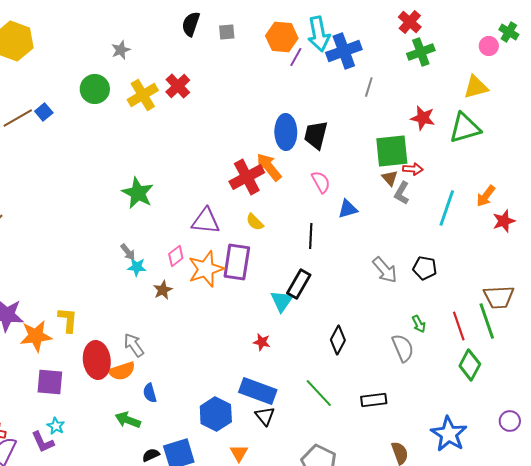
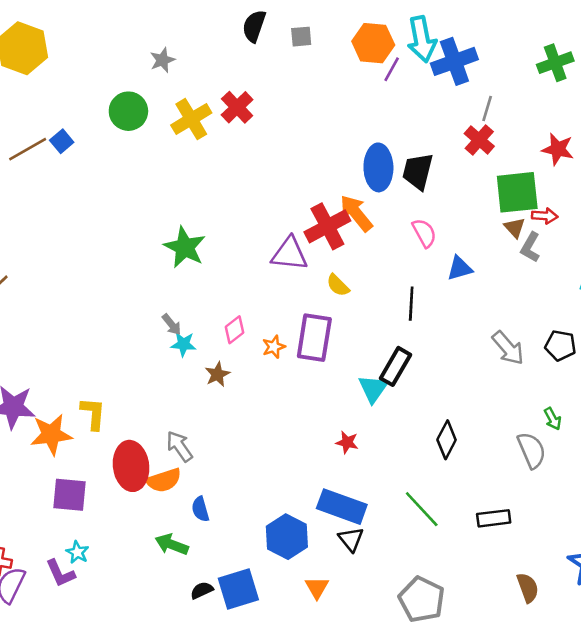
red cross: (410, 22) -> (479, 140), moved
purple triangle: (206, 221) -> (289, 254), moved
orange star: (206, 269) -> (274, 347), size x0.5

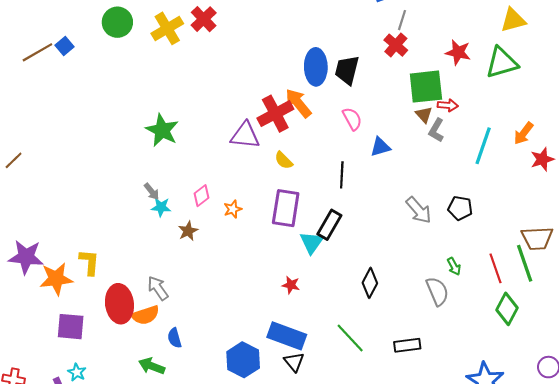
purple rectangle: (314, 338) -> (286, 208), moved

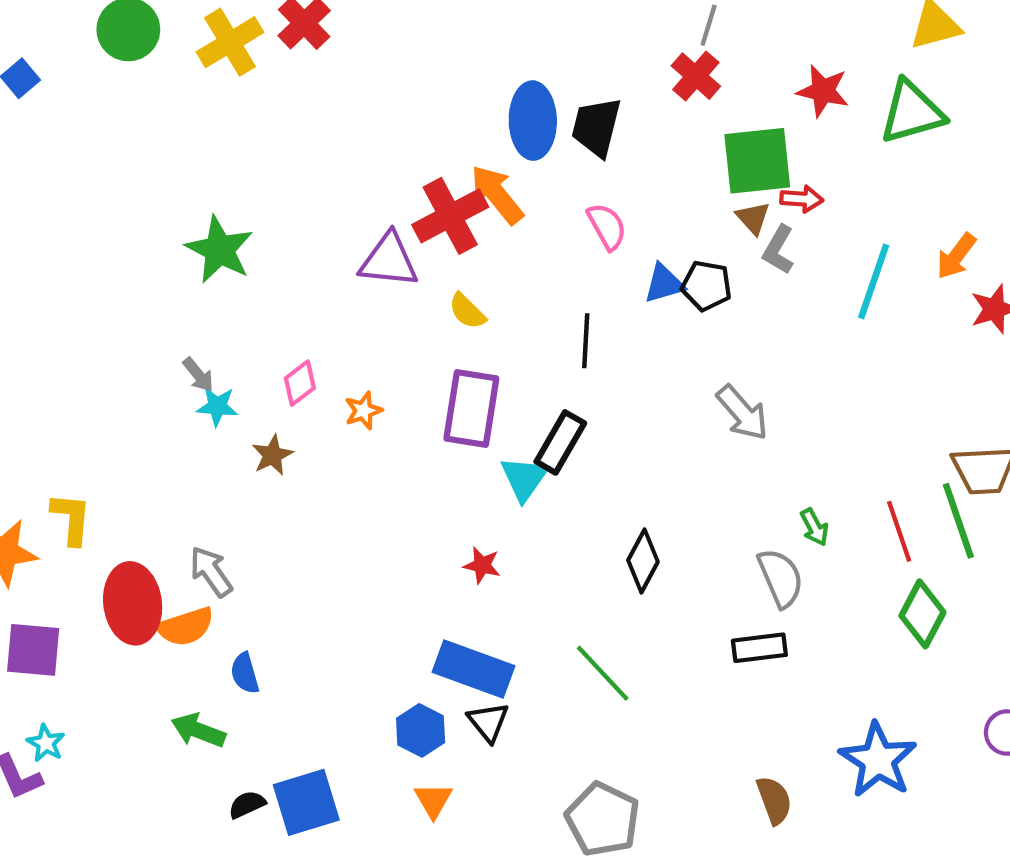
black pentagon: (460, 208) -> (706, 286), moved
black rectangle: (407, 345) -> (759, 648), moved
blue hexagon: (243, 360) -> (421, 730), moved, size x0.7

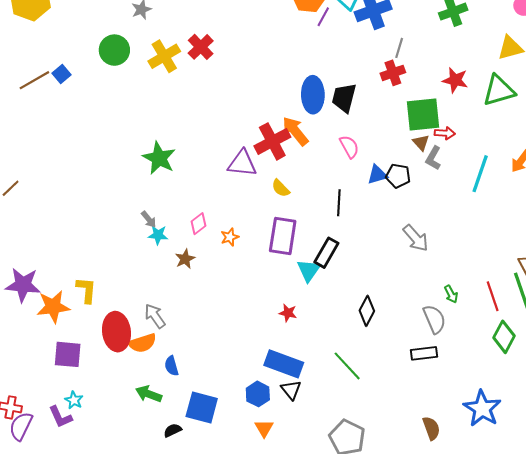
red cross: (696, 76) -> (393, 73), turned 30
blue square: (306, 802) -> (202, 407), moved, turned 32

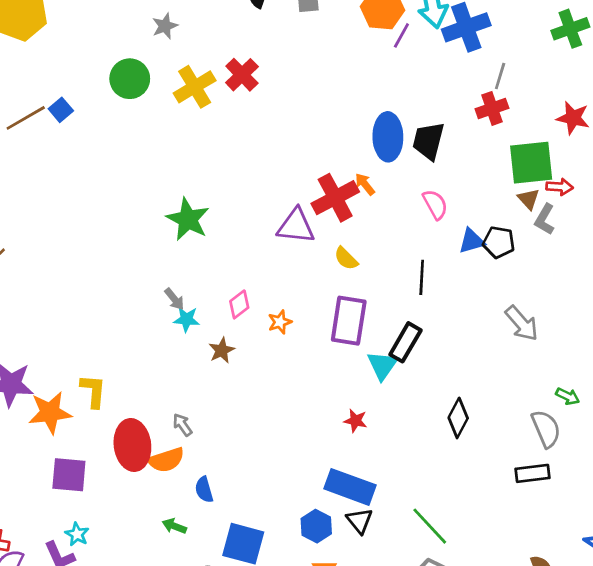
orange arrow: (295, 131) -> (365, 184), size x0.6
green arrow: (451, 294) -> (568, 396), turned -36
gray arrow: (155, 316) -> (182, 425), size x0.7
green line: (347, 366) -> (430, 526), moved
green arrow: (149, 394) -> (174, 526), size x0.7

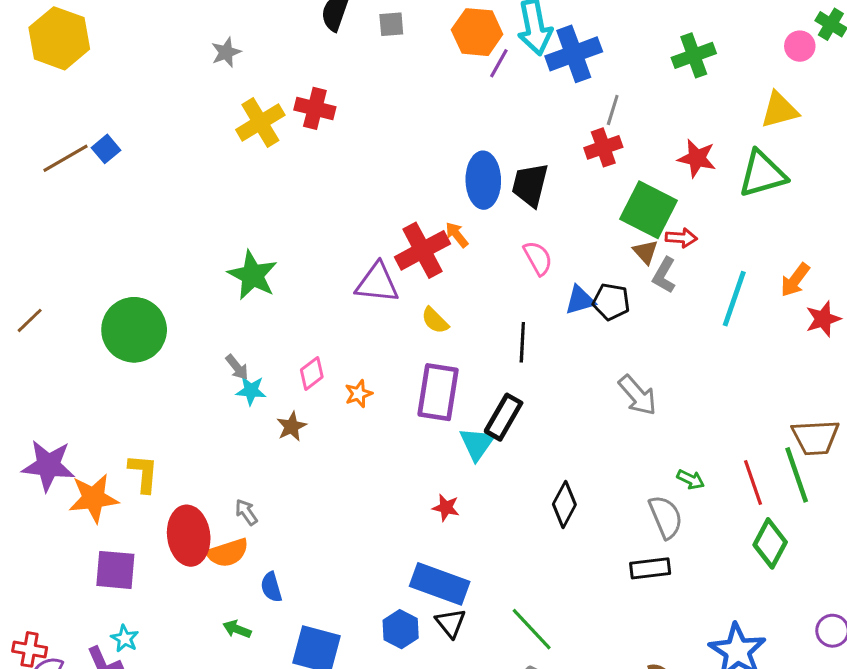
red cross: (242, 75) -> (315, 108), turned -32
green circle: (130, 79) -> (134, 330), moved, size x1.4
green square: (531, 163) -> (649, 210), turned 33

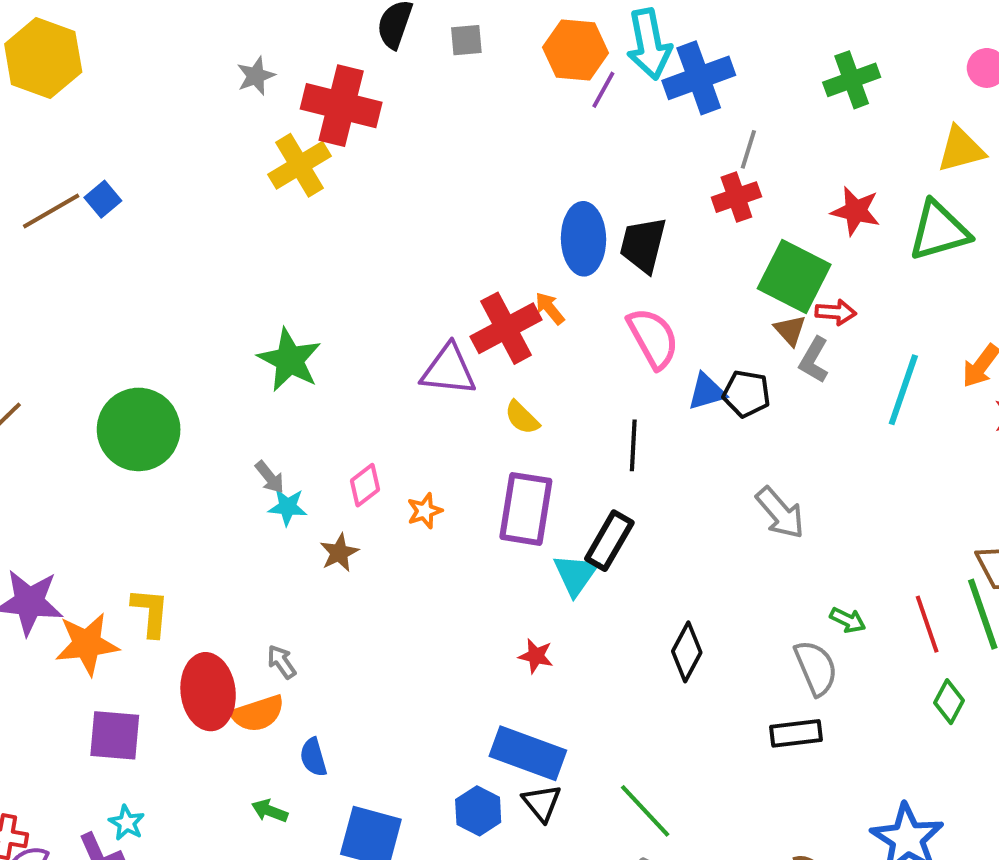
red cross: (315, 108) -> (341, 106), moved, size x1.5
pink semicircle: (538, 258) -> (653, 338), size x1.4
green diamond: (770, 543) -> (949, 702), size x0.7

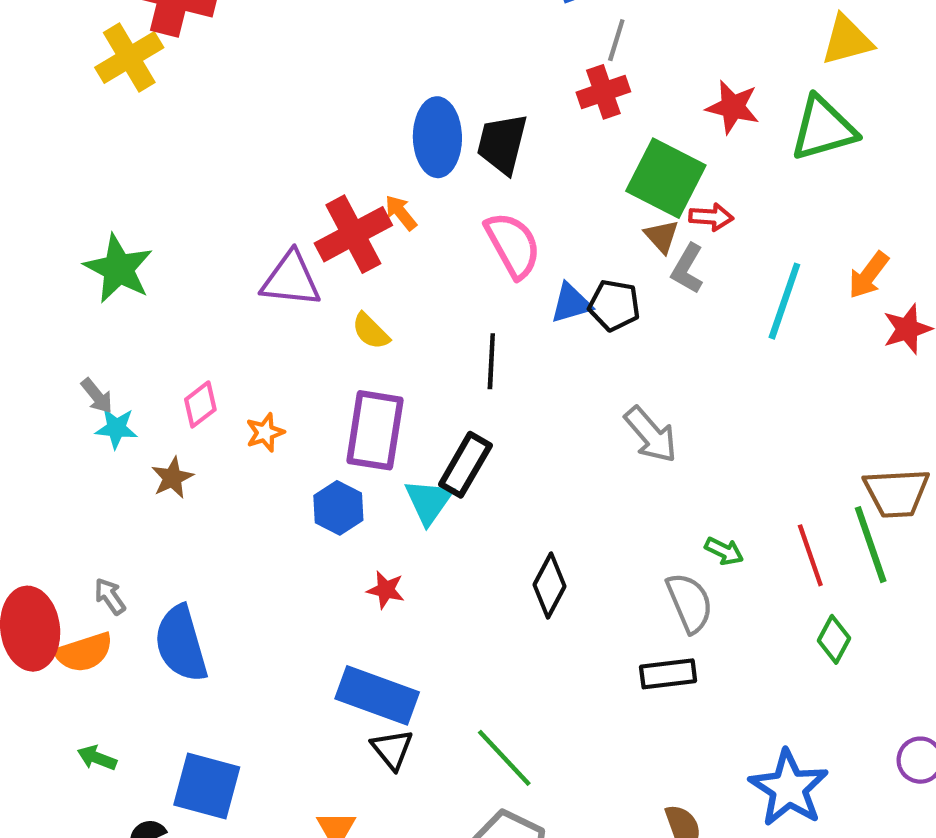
blue semicircle: (313, 757) -> (181, 644), moved, size x1.8
blue hexagon: (478, 811) -> (338, 508), moved

